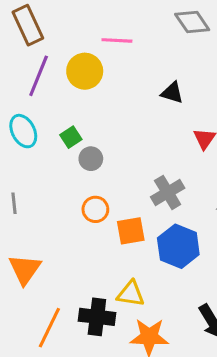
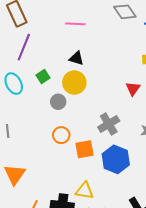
yellow circle: (85, 71) -> (74, 83), moved
black triangle: (172, 93) -> (76, 58), moved
green square: (71, 137) -> (43, 76), moved

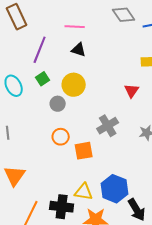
purple line: (24, 47) -> (40, 50), moved
black triangle: (76, 58) -> (79, 50), moved
blue hexagon: (116, 159) -> (115, 189), moved

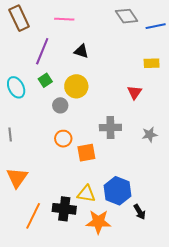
pink line: (75, 27) -> (64, 19), moved
gray cross: (108, 126) -> (110, 128), turned 30
black arrow: (137, 210) -> (140, 212), size x0.7

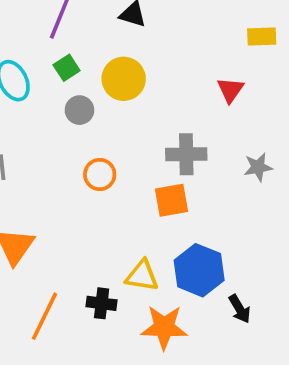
gray circle: (60, 105) -> (79, 110), moved
orange square: (86, 153) -> (172, 200), moved
black cross: (64, 209) -> (102, 303), size x0.7

